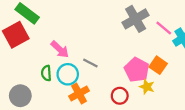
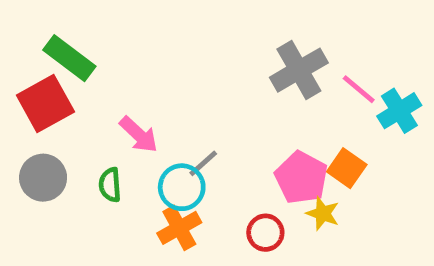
gray line: (90, 63) -> (203, 163), turned -70
cyan circle: (68, 74) -> (182, 187), moved
gray circle: (20, 96) -> (43, 178), moved

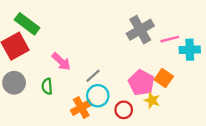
pink line: (359, 89) -> (170, 39), turned -54
cyan cross: (399, 111) -> (190, 50), turned 30
cyan circle: (182, 187) -> (98, 96), moved

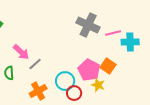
gray cross: (140, 30) -> (88, 25), turned -35
gray line: (93, 76) -> (35, 64), moved
cyan circle: (98, 96) -> (65, 81), moved

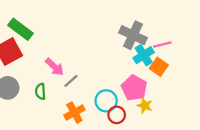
cyan cross: (130, 42) -> (144, 55), moved, turned -30
orange square: (108, 66) -> (159, 67), moved

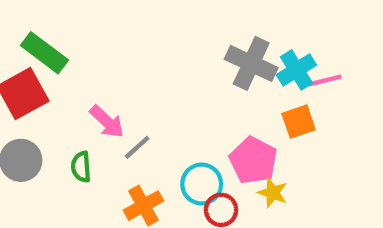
pink line: (162, 45) -> (324, 81), moved
cyan cross: (144, 55) -> (296, 70), moved
orange square: (159, 67) -> (299, 122), turned 36

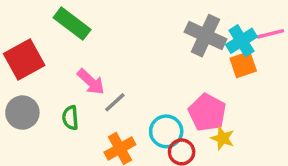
green rectangle: (44, 53) -> (72, 24), moved
pink line: (324, 81) -> (271, 34), moved
orange square: (299, 122) -> (243, 65), moved

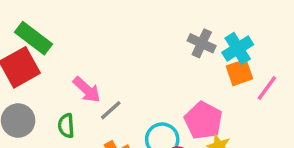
green rectangle: (72, 24) -> (34, 38), moved
pink line: (271, 34) -> (267, 88), moved, turned -40
gray cross: (206, 36) -> (202, 43), size x0.7

